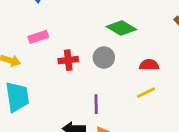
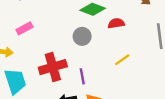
red cross: (68, 60) -> (53, 67), moved, size x1.6
red semicircle: (149, 65) -> (116, 23), moved

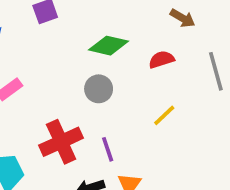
red semicircle: (116, 23) -> (161, 59), moved

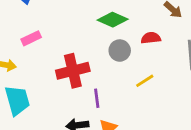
gray circle: (99, 89) -> (120, 51), moved
red cross: (61, 142) -> (73, 71), moved

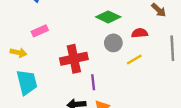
yellow line: (145, 81) -> (134, 60), moved

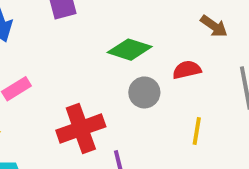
yellow line: (134, 60) -> (197, 131), moved, turned -42

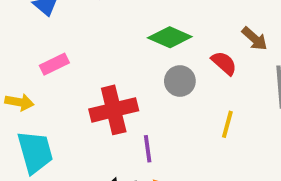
brown arrow: (214, 26) -> (255, 39), moved
red semicircle: (187, 70) -> (224, 63), turned 48

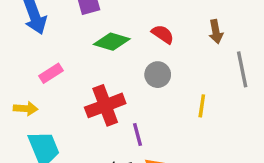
green diamond: (170, 37) -> (112, 42), moved
brown arrow: (255, 39) -> (216, 32), turned 45
red semicircle: (224, 63) -> (163, 34), moved

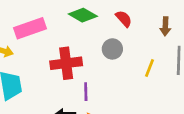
pink rectangle: (51, 73) -> (30, 28), size x1.6
yellow line: (202, 106) -> (150, 68), moved

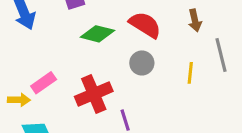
red semicircle: (124, 19) -> (145, 25), size x1.5
pink rectangle: (30, 28) -> (44, 83), moved, size x0.7

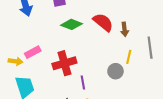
brown arrow: (195, 20) -> (125, 29), moved
gray circle: (142, 63) -> (115, 71), moved

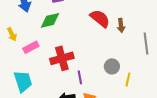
green diamond: (71, 24) -> (50, 20), moved, turned -35
yellow line: (129, 57) -> (128, 79), moved
yellow arrow: (15, 61) -> (12, 34), moved, turned 56

